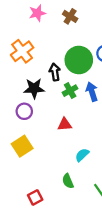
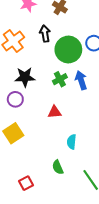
black arrow: (55, 72) -> (45, 34), moved
cyan semicircle: (82, 155) -> (72, 142), turned -40

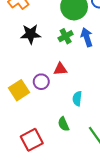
purple circle: (15, 99) -> (41, 82), moved
red square: (26, 183) -> (32, 140), size x1.5

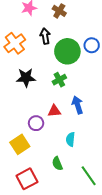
blue arrow: (87, 37) -> (78, 105), moved
yellow square: (19, 90) -> (20, 144), moved

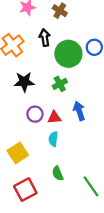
purple circle: (36, 123) -> (35, 114), moved
cyan semicircle: (70, 139) -> (53, 139), moved

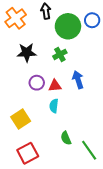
green semicircle: (58, 173) -> (66, 138), moved

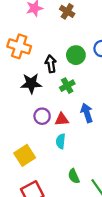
black arrow: (46, 11) -> (51, 64), moved
orange cross: (16, 18) -> (19, 46), turned -35
green circle: (68, 26) -> (76, 55), size x0.7

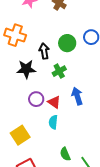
red triangle: (62, 119) -> (54, 102), turned 40

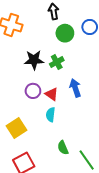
black arrow: (44, 51) -> (54, 12), moved
black star: (26, 69) -> (34, 60), moved

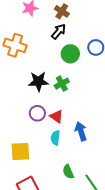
black arrow: (54, 12) -> (59, 32), turned 49
blue arrow: (75, 88) -> (81, 131), moved
yellow square: (16, 128) -> (20, 152), turned 30

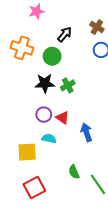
brown cross: (62, 11) -> (97, 27), moved
green circle: (70, 54) -> (52, 56), moved
cyan semicircle: (55, 138) -> (49, 139), moved, turned 96

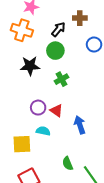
brown cross: (97, 27) -> (80, 18), moved, turned -32
orange cross: (22, 48) -> (22, 30), moved
green circle: (52, 56) -> (55, 51), moved
black star: (45, 83) -> (30, 66), moved

